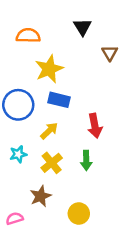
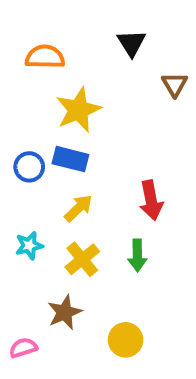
blue rectangle: (59, 100) -> (70, 159), moved
blue circle: (18, 105) -> (29, 167), size x0.6

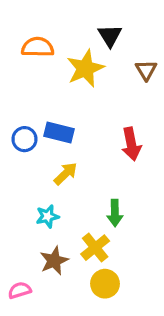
yellow star: (78, 110) -> (85, 68), moved
red arrow: (151, 200) -> (131, 144), moved
cyan star: (29, 246) -> (48, 216), moved
yellow cross: (82, 259) -> (95, 248), moved

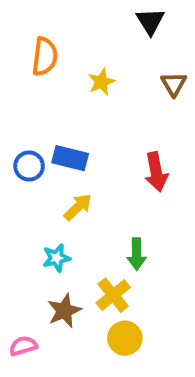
black triangle: (110, 36) -> (150, 21), moved
orange semicircle: (38, 47) -> (45, 57), turned 96
yellow star: (85, 68) -> (101, 82), size x0.6

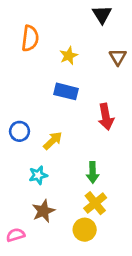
blue rectangle: (70, 158) -> (66, 91), moved
blue circle: (29, 166) -> (19, 131), moved
yellow cross: (113, 295) -> (95, 203), moved

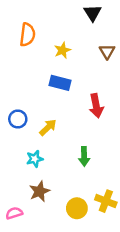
yellow cross: (95, 203) -> (106, 201), moved, turned -30

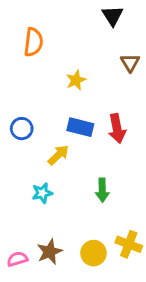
yellow star: (62, 50) -> (76, 80), moved
blue rectangle: (60, 83) -> (80, 127), moved
blue circle: (18, 119) -> (22, 129), moved
brown star: (39, 191) -> (50, 252), moved

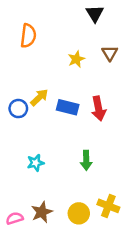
yellow star: (76, 80) -> (76, 59), moved
yellow arrow: (58, 155) -> (39, 97), moved

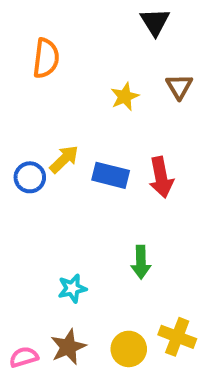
cyan star: (36, 163) -> (72, 288), moved

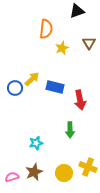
black triangle: (155, 22) -> (77, 11), turned 42
orange semicircle: (46, 58) -> (46, 29), moved
red arrow: (161, 177) -> (80, 100), moved

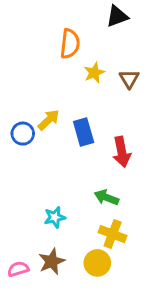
brown triangle: (89, 43) -> (129, 79), moved
blue rectangle: (55, 87) -> (84, 132), turned 60
green arrow: (70, 130) -> (106, 197), turned 112
yellow cross: (88, 167) -> (113, 234), moved

